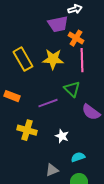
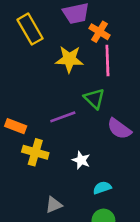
yellow rectangle: (23, 59) -> (30, 29), moved
orange rectangle: (12, 96) -> (16, 126), moved
gray triangle: (52, 170) -> (54, 205), moved

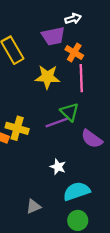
purple line: (63, 117) -> (57, 122), moved
yellow cross: (35, 152) -> (17, 128), moved
cyan semicircle: (102, 188) -> (77, 191), size x1.6

